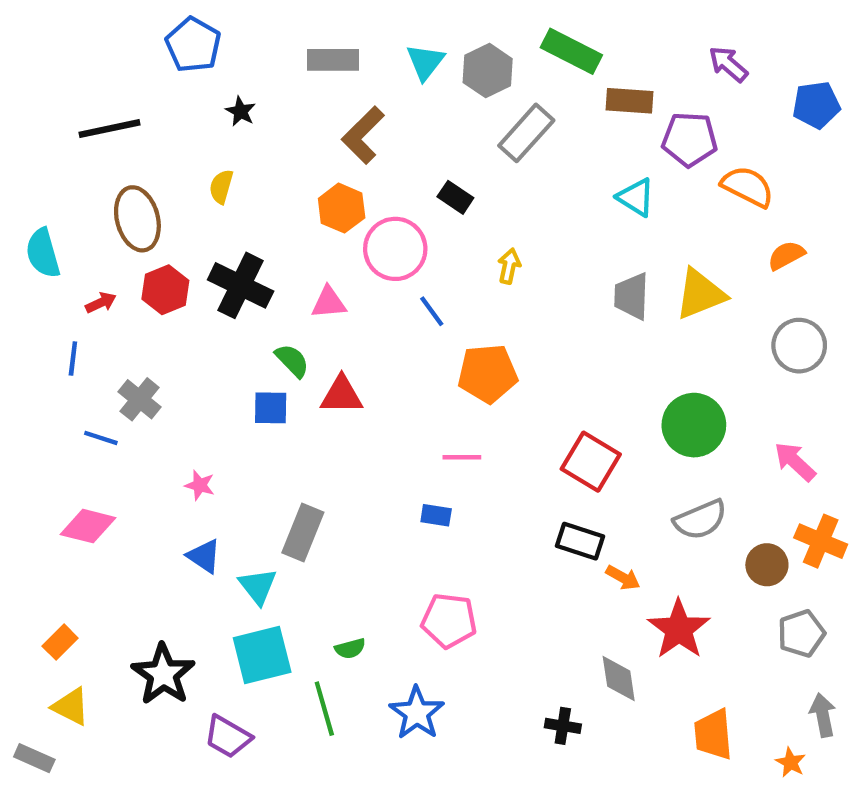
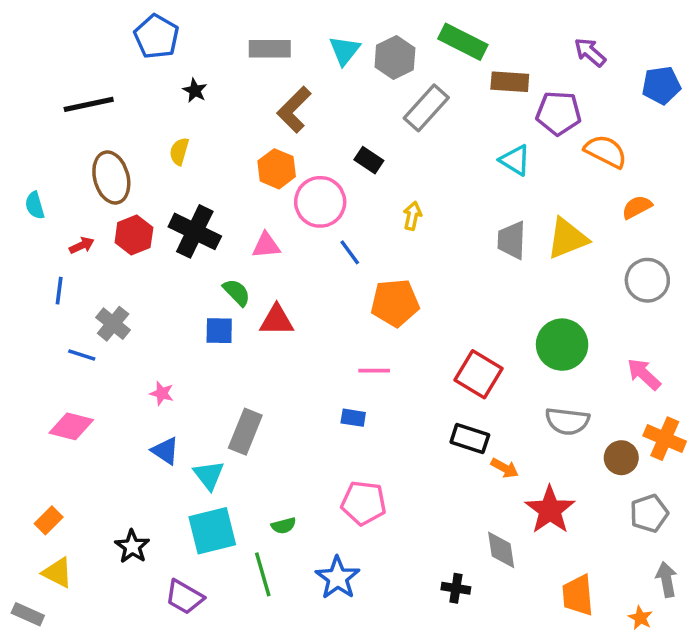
cyan semicircle: (43, 253) -> (35, 205), size x0.7
gray semicircle: (700, 520) -> (567, 421), turned 30
black star: (163, 674) -> (132, 546), size x0.7

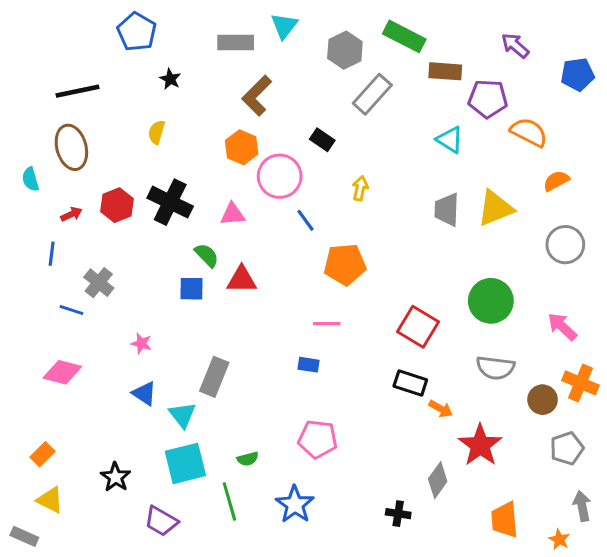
cyan triangle: (345, 50) -> (284, 26), moved
brown ellipse: (111, 178) -> (71, 147), moved
gray diamond: (501, 550) -> (438, 480), turned 44

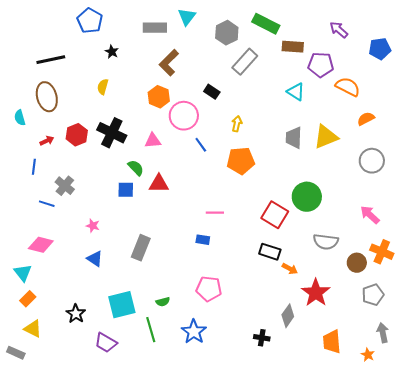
orange pentagon: (345, 264) -> (241, 161), moved
green circle: (491, 301) -> (307, 197), moved
cyan triangle: (182, 415) -> (23, 273), moved

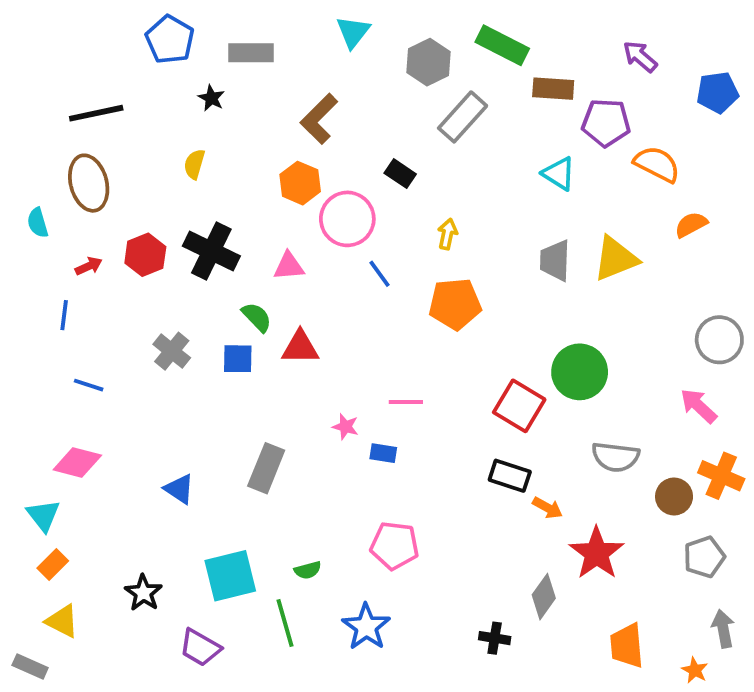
gray rectangle: (155, 28) -> (251, 53), moved
gray circle: (372, 161) -> (719, 340), moved
gray cross: (65, 186) -> (172, 351), moved
pink star: (93, 226) -> (345, 427), moved

